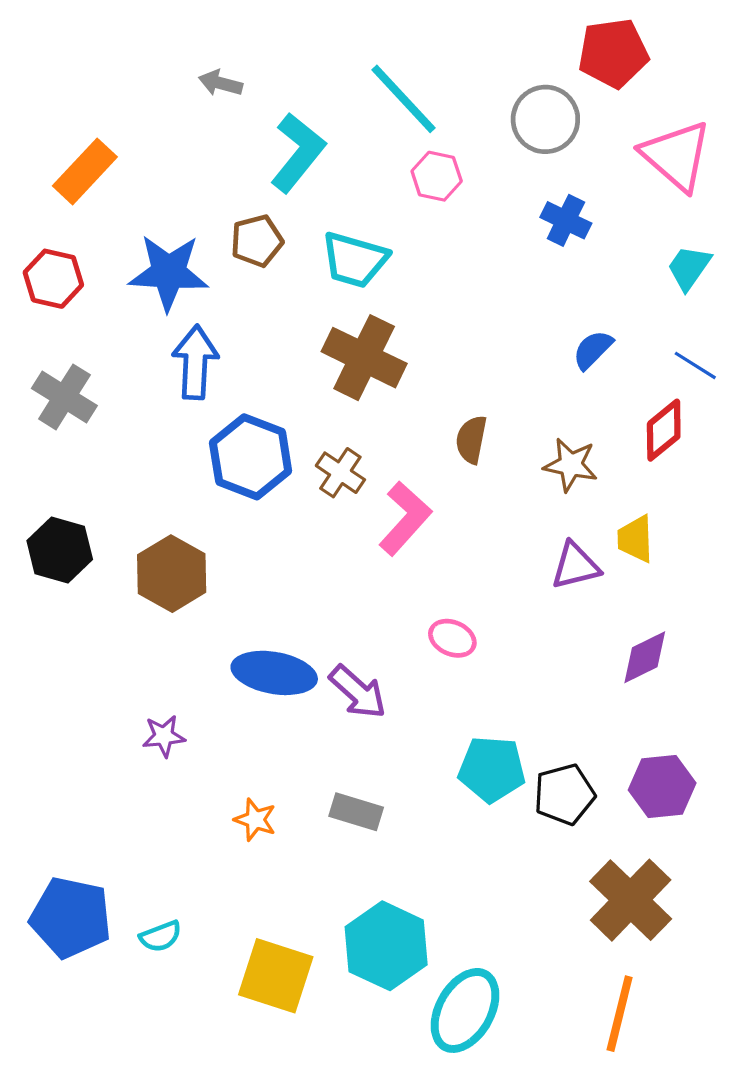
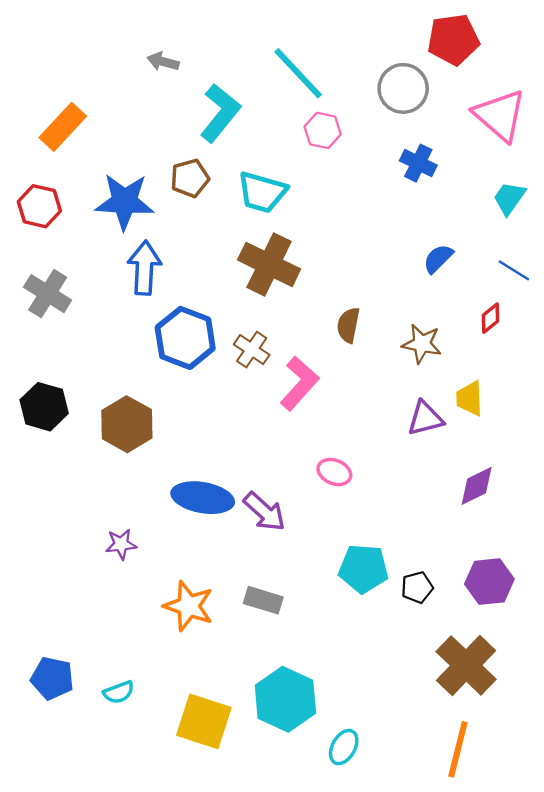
red diamond: (664, 430) -> (491, 318), size x0.7
black pentagon: (564, 794) -> (417, 587), size x0.7
orange star: (255, 820) -> (189, 606), size x1.6
blue pentagon: (71, 917) -> (52, 678), size x0.7
cyan ellipse: (465, 1010) -> (344, 747), size x0.6

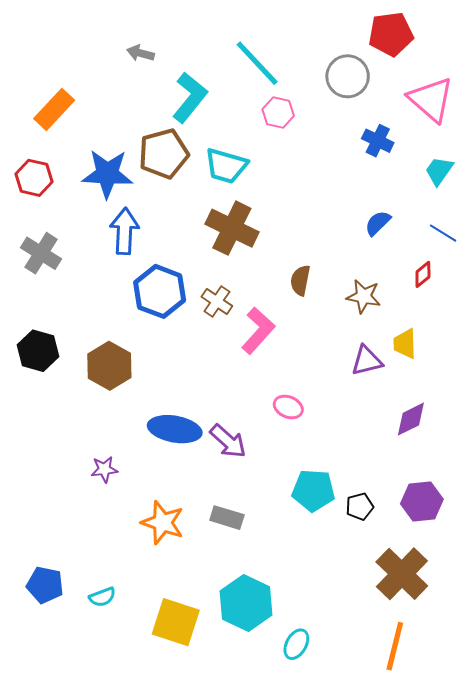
blue cross: (418, 163) -> (378, 141), moved
brown pentagon: (190, 178) -> (164, 154), size x1.5

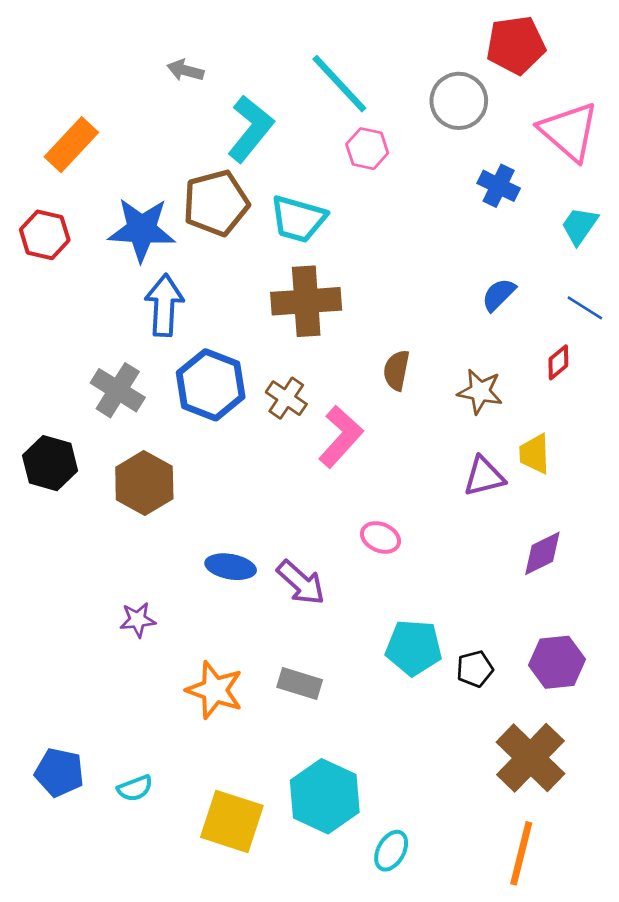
brown cross: (232, 228) -> (306, 301), turned -30
gray cross: (41, 253) -> (118, 390), moved
blue ellipse: (175, 429) -> (231, 567), size x0.7

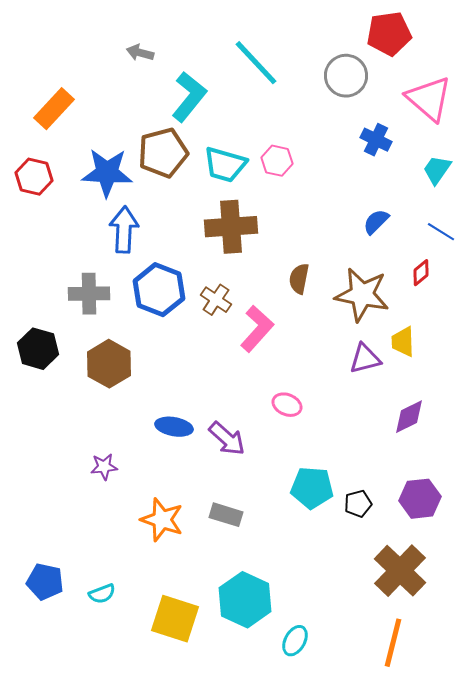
pink hexagon: (367, 149) -> (277, 161), moved
gray cross: (118, 390) -> (89, 294), turned -33
brown star: (480, 391) -> (362, 295), size x1.6

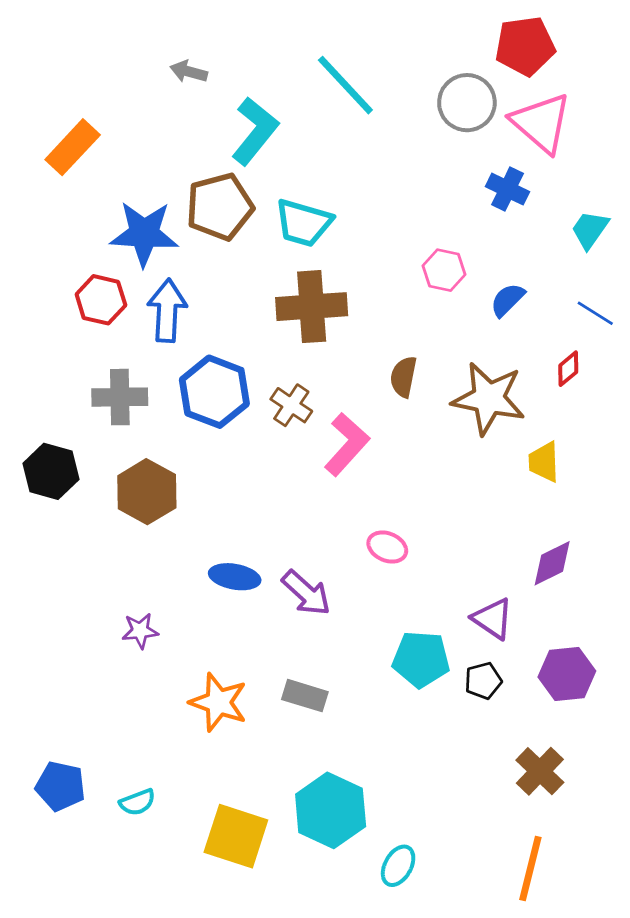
pink triangle: (429, 99) -> (541, 123), moved
pink hexagon: (277, 161) -> (444, 270), moved
red hexagon: (34, 177) -> (101, 300), moved
purple triangle: (365, 359) -> (493, 619), moved, turned 48
brown cross: (400, 571) -> (540, 771), size x0.7

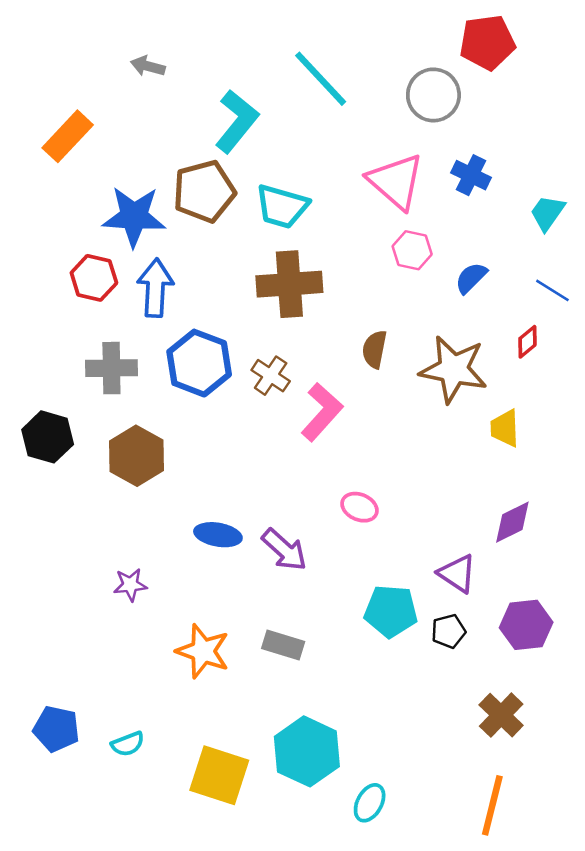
gray arrow: (189, 72) -> (148, 66), moved
pink triangle: (541, 123) -> (396, 181), moved

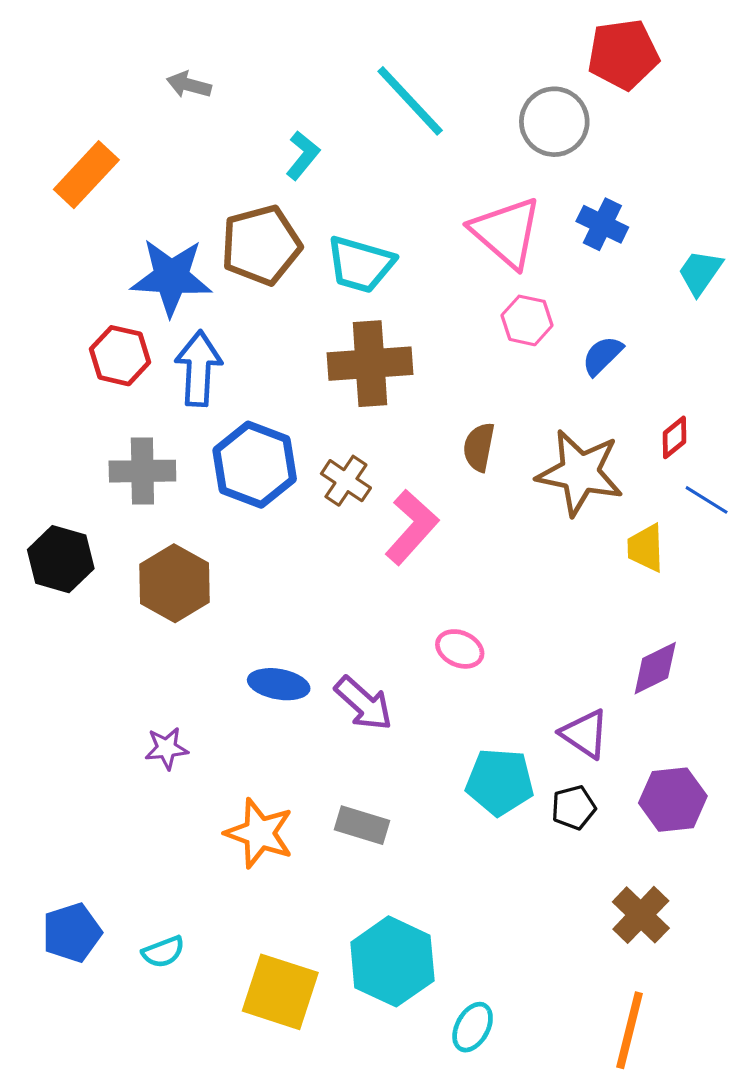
cyan L-shape: (237, 121) -> (303, 155), size x0.6
blue line: (552, 290) -> (707, 500), moved
blue pentagon: (56, 729) -> (72, 933), turned -30

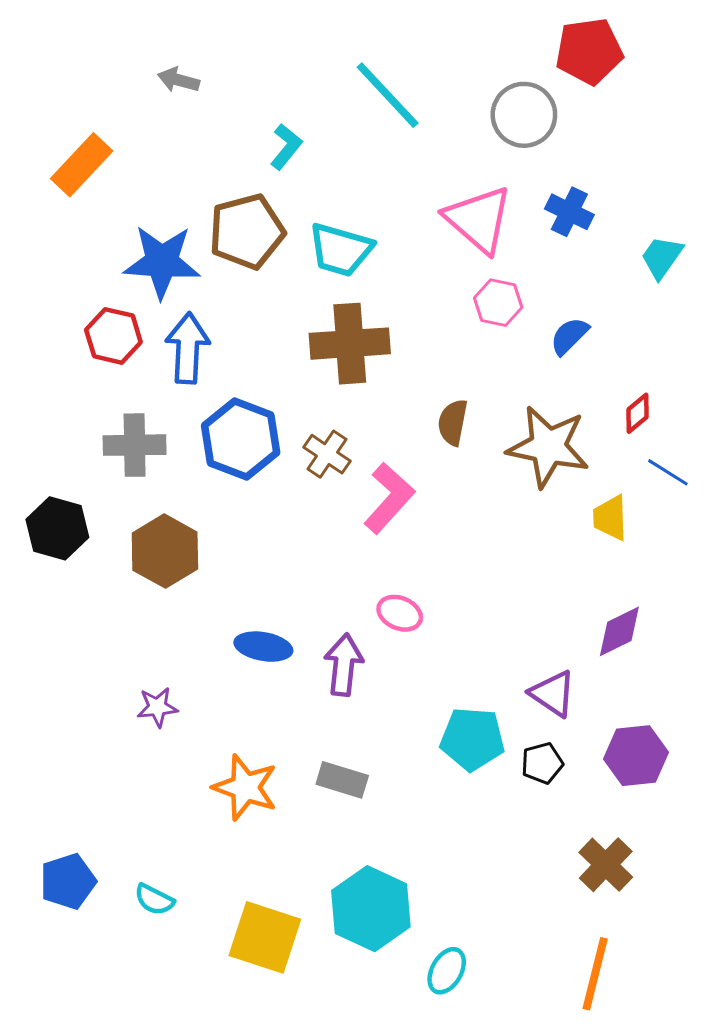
pink ellipse: (460, 649) -> (400, 613), moved
purple arrow: (364, 703) -> (344, 665), turned -126
cyan semicircle: (163, 952) -> (154, 900), turned 48

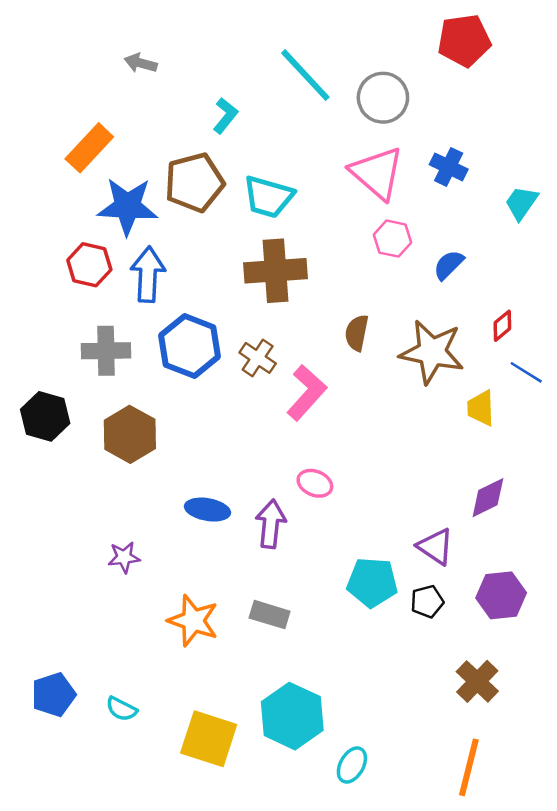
gray circle: (524, 115) -> (383, 98), moved
orange rectangle: (82, 165) -> (89, 148), moved

